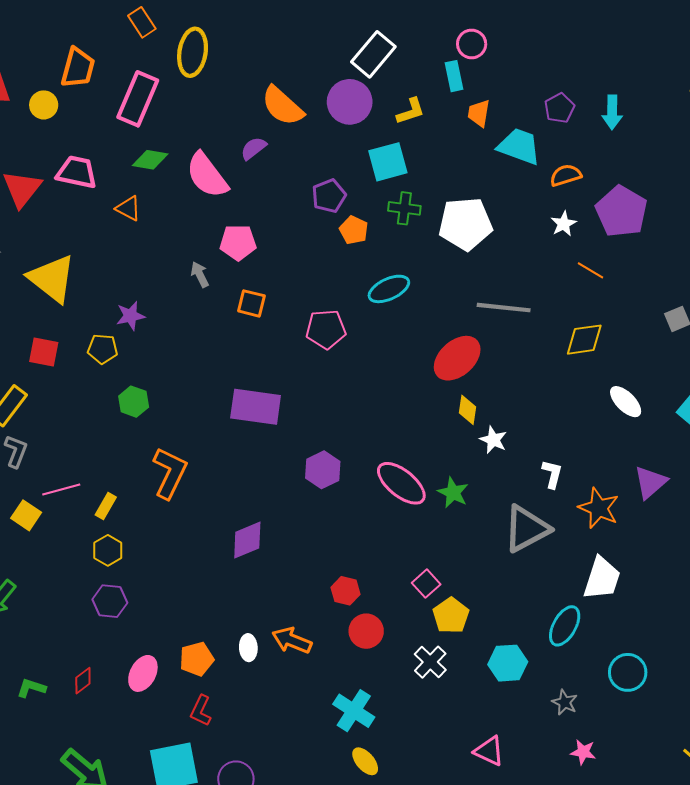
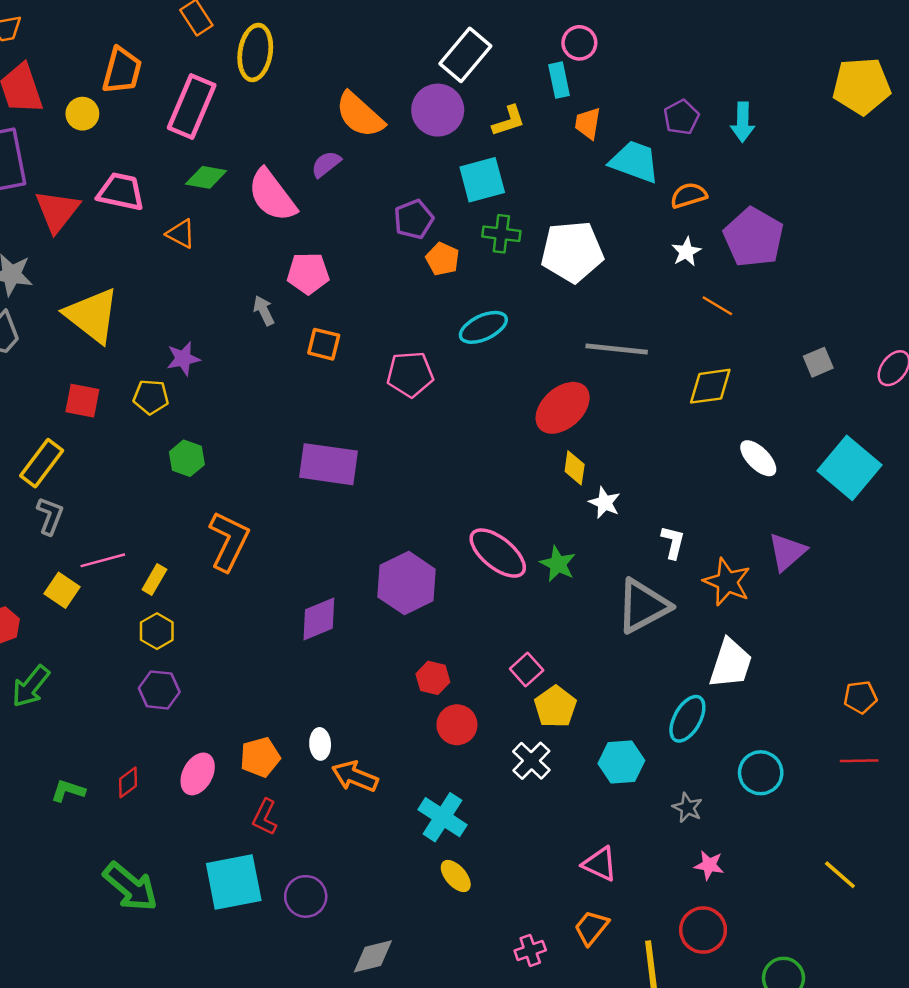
purple hexagon: (323, 470) -> (407, 583), moved, size x1.4
orange arrow: (292, 640) -> (355, 776), moved

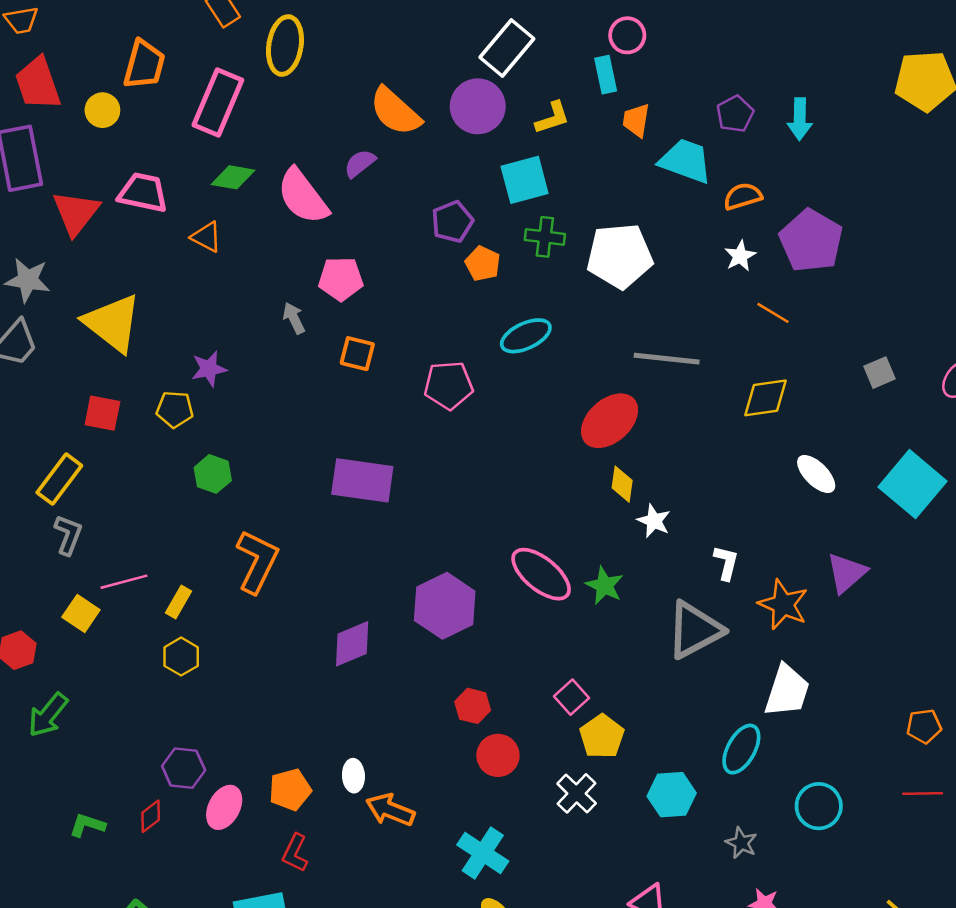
purple hexagon: (159, 690) -> (184, 768), moved

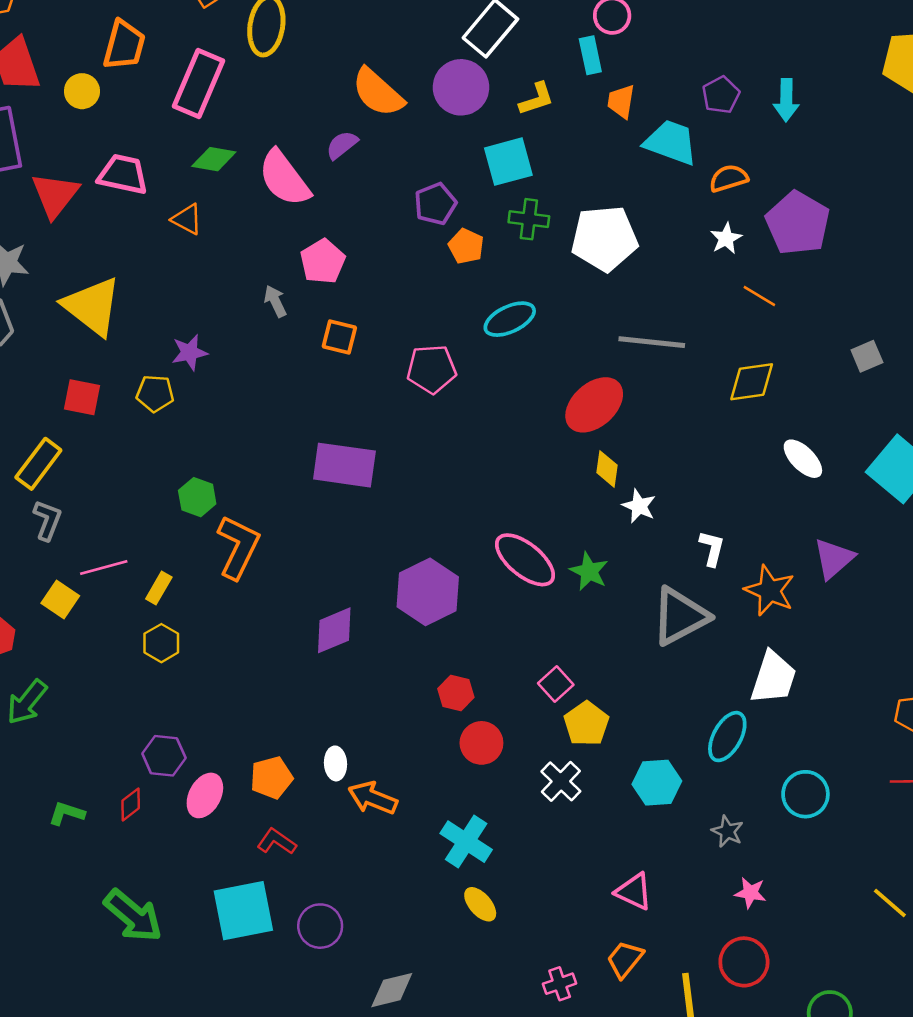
pink pentagon: (341, 279) -> (323, 261), turned -30
green hexagon: (213, 474) -> (197, 497), moved
red L-shape: (295, 853) -> (277, 842), turned 99

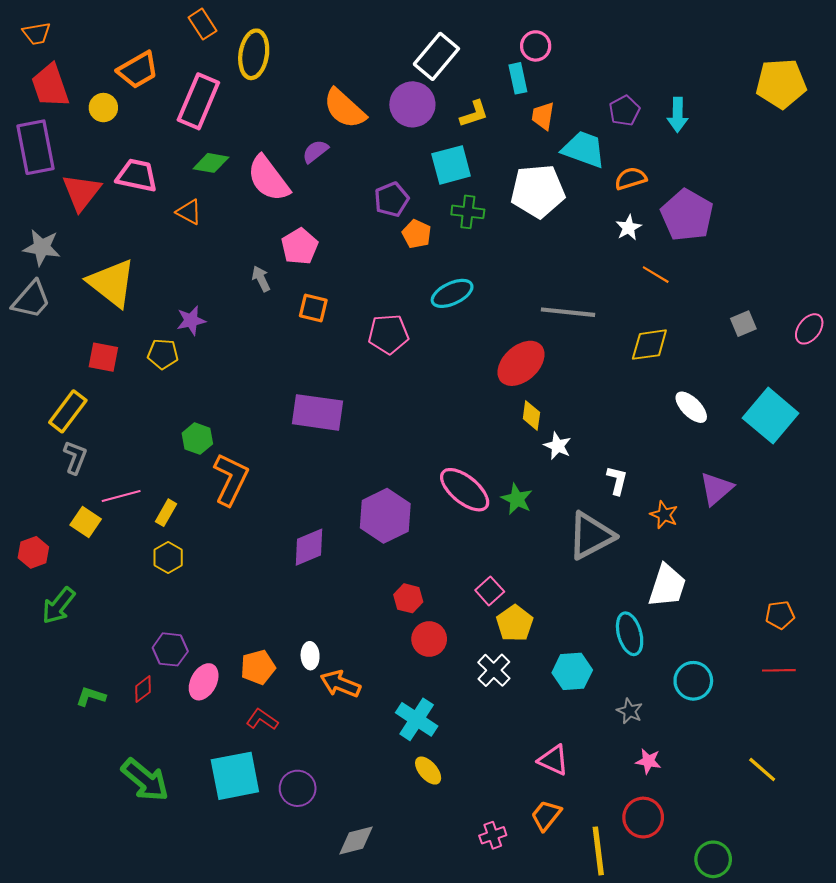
orange trapezoid: (124, 45) -> (138, 70), turned 45
white pentagon: (604, 238) -> (538, 191), moved
orange star: (770, 591) -> (664, 515), size x0.7
cyan ellipse: (727, 737) -> (630, 634), turned -45

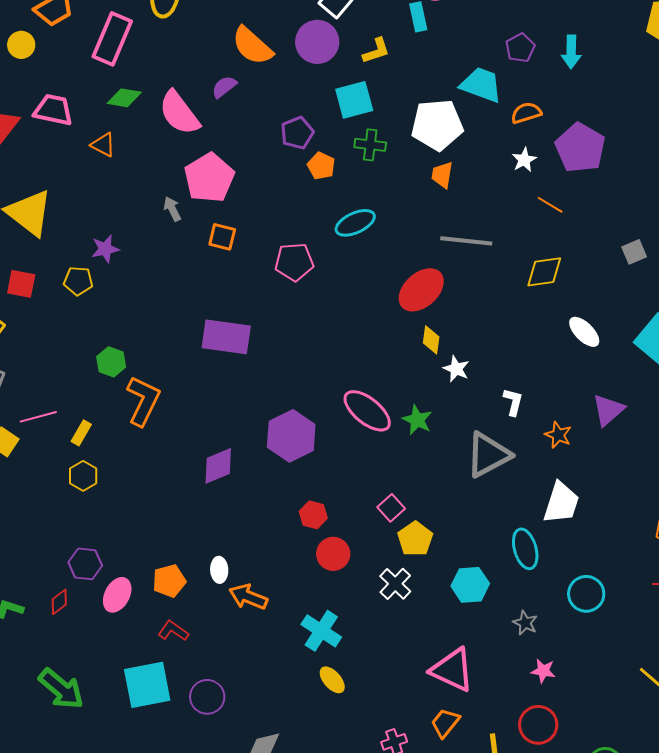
orange trapezoid: (543, 116) -> (442, 175), moved
pink pentagon: (300, 246) -> (209, 178), size x1.4
pink triangle: (553, 760) -> (452, 670), size x1.5

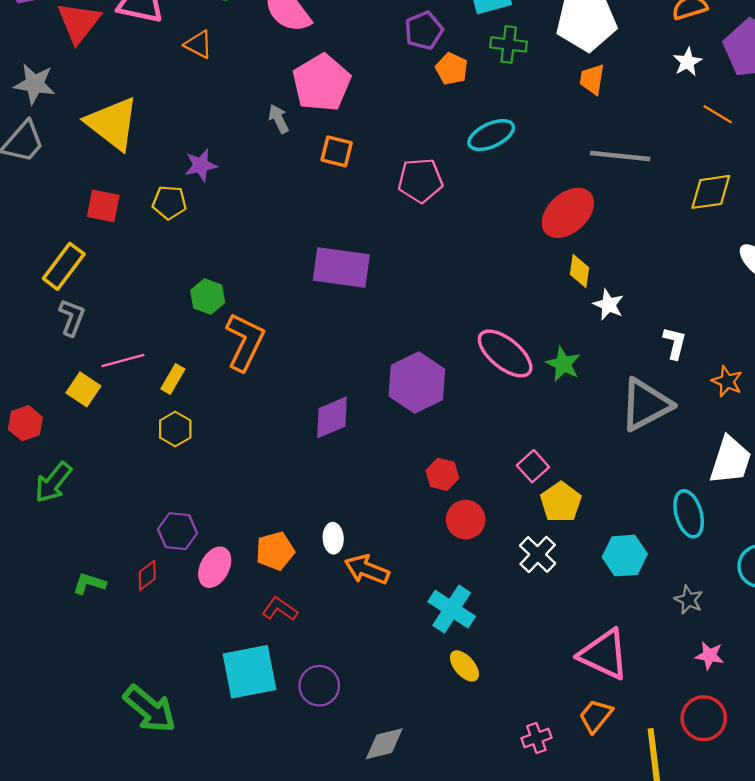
green arrow: (61, 689) -> (150, 709), moved

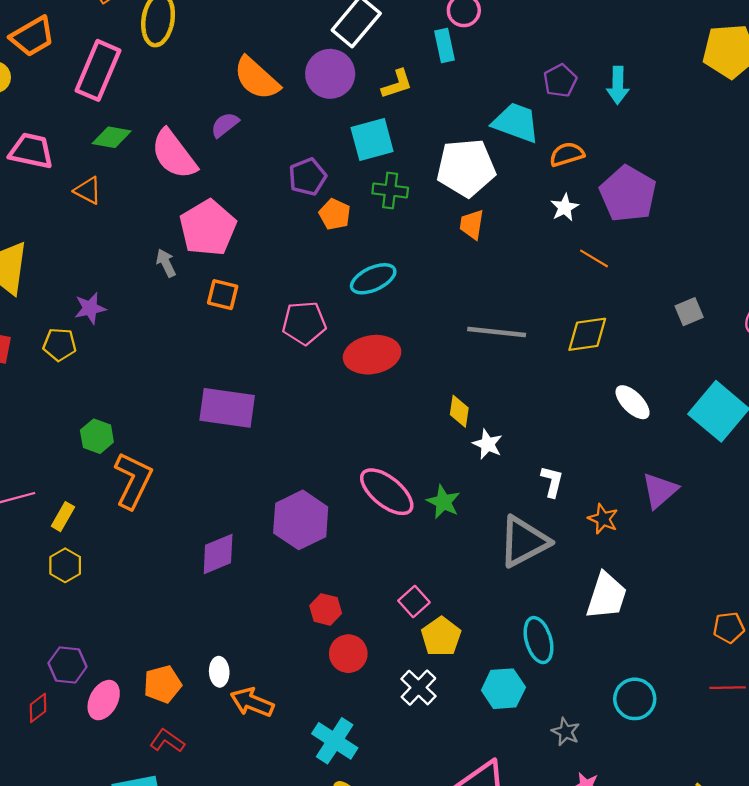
gray line: (620, 156) -> (497, 332), moved
red ellipse: (568, 213) -> (372, 355), moved, turned 32
cyan ellipse: (689, 514) -> (539, 640), moved

